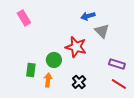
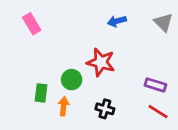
gray triangle: (102, 31) -> (163, 22), moved
black cross: (79, 82) -> (105, 109), turned -32

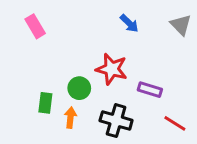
blue arrow: (117, 21) -> (129, 23), turned -120
purple rectangle: (155, 85) -> (150, 90), moved
black cross: (105, 109) -> (116, 121), size x1.5

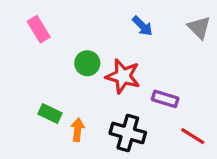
green circle: (79, 88) -> (87, 63), moved
green rectangle: (45, 103) -> (50, 114), turned -72

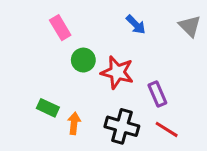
pink rectangle: (39, 29) -> (60, 28), moved
purple rectangle: (165, 99) -> (157, 94), turned 50
red line: (193, 136) -> (167, 129), moved

